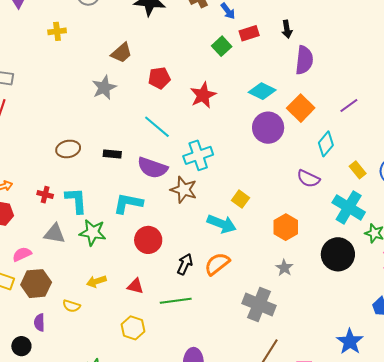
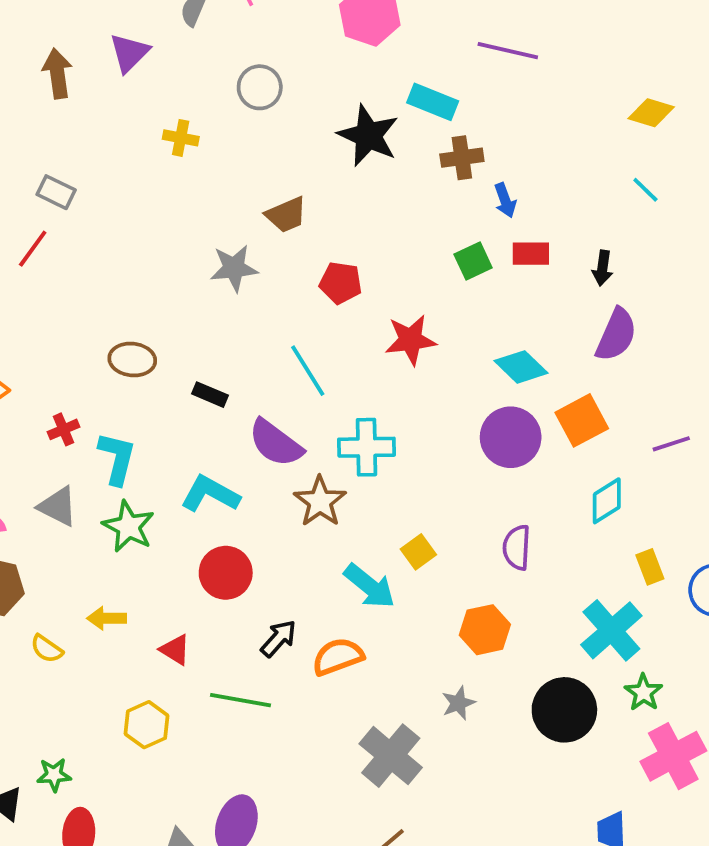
purple semicircle: (308, 179) -> (517, 547), moved, turned 50
red cross: (45, 195) -> (64, 429), turned 35

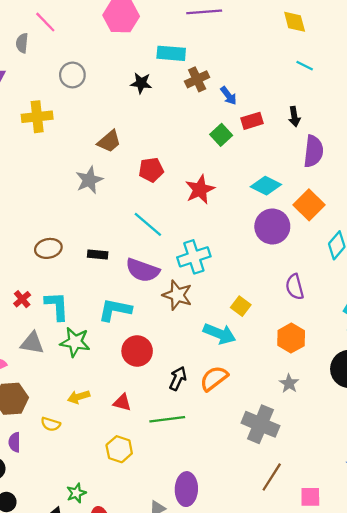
yellow diamond: (651, 113) -> (295, 22), turned 75
black star: (368, 136) -> (141, 83), size x0.6
yellow cross: (181, 138) -> (37, 117), size x1.5

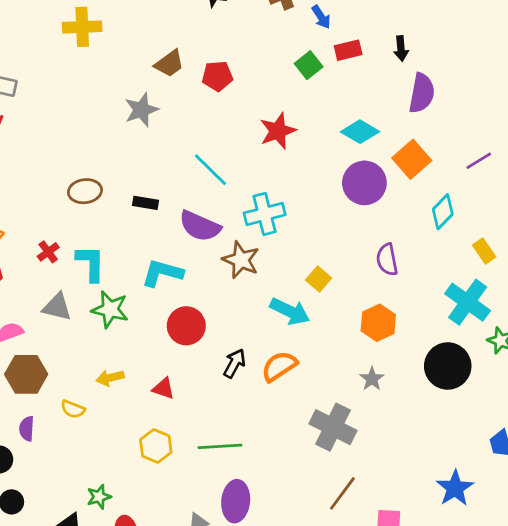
red pentagon: (151, 170) -> (217, 76), moved
green line: (167, 419) -> (220, 446), moved

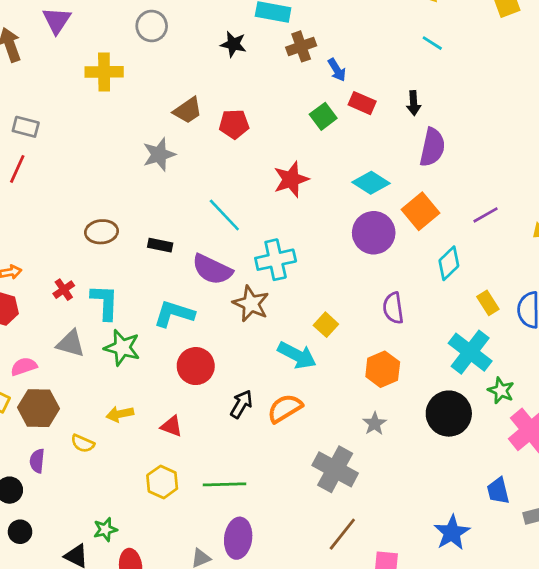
red rectangle: (348, 50) -> (362, 103), turned 35

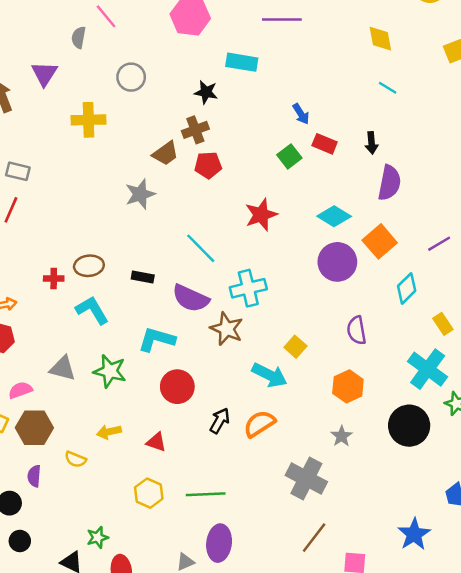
brown cross: (301, 46) -> (195, 130), moved
red cross: (64, 290) -> (54, 279), moved, turned 36
cyan L-shape: (105, 302) -> (92, 310), moved, turned -32

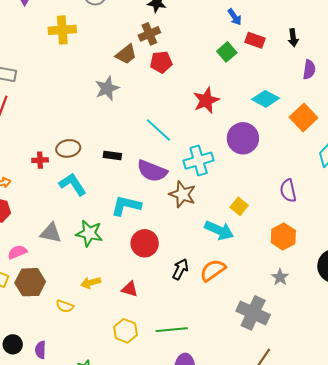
purple semicircle: (389, 183) -> (309, 70), size x0.7
purple circle: (337, 262) -> (243, 138), moved
purple semicircle: (34, 476) -> (40, 350), moved

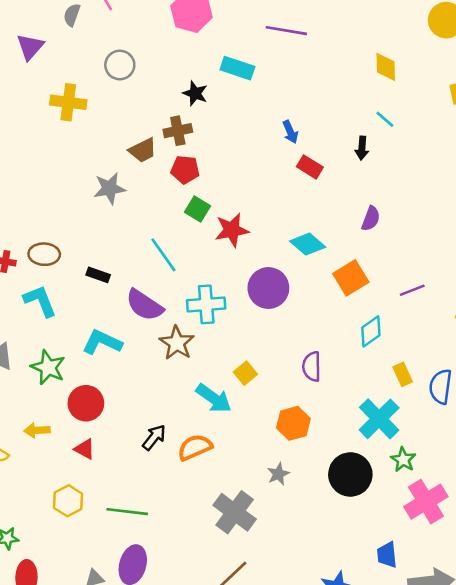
black arrow: (293, 38) -> (362, 148), moved
green square: (227, 52) -> (198, 209), moved, turned -30
red circle: (145, 243) -> (86, 403), moved

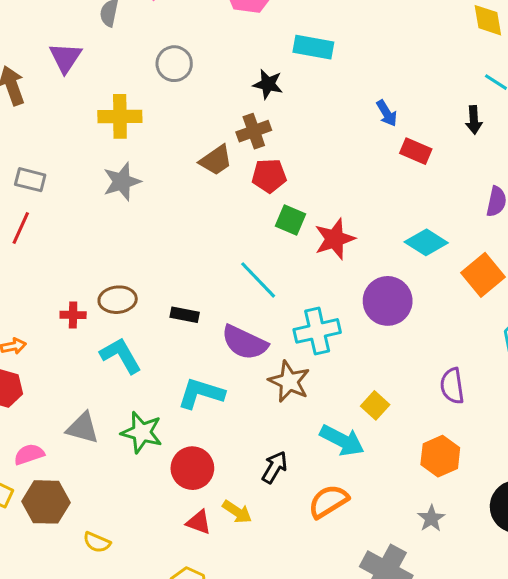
gray star: (109, 188) -> (122, 182), moved
yellow arrow: (37, 430) -> (237, 512), moved, turned -135
black arrow: (154, 437) -> (275, 467), moved

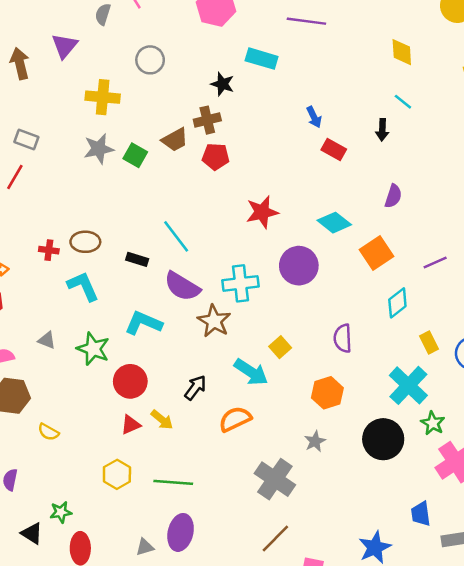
green square: (291, 220) -> (135, 155), moved
cyan line: (258, 280) -> (176, 236), moved
gray triangle: (83, 428) -> (47, 340), size x0.7
red triangle: (199, 522) -> (131, 425), turned -50

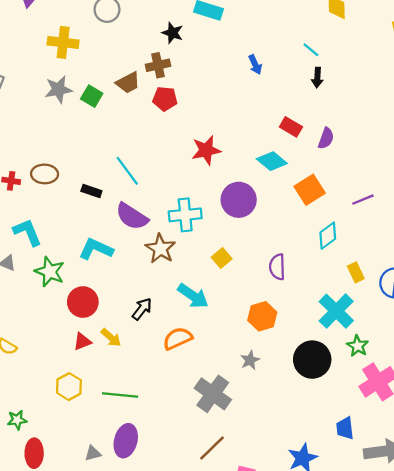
cyan line: (403, 102) -> (311, 50), moved
red rectangle: (334, 150) -> (291, 127), moved
cyan L-shape: (83, 286) -> (28, 232), moved
yellow square: (280, 347) -> (222, 258), moved

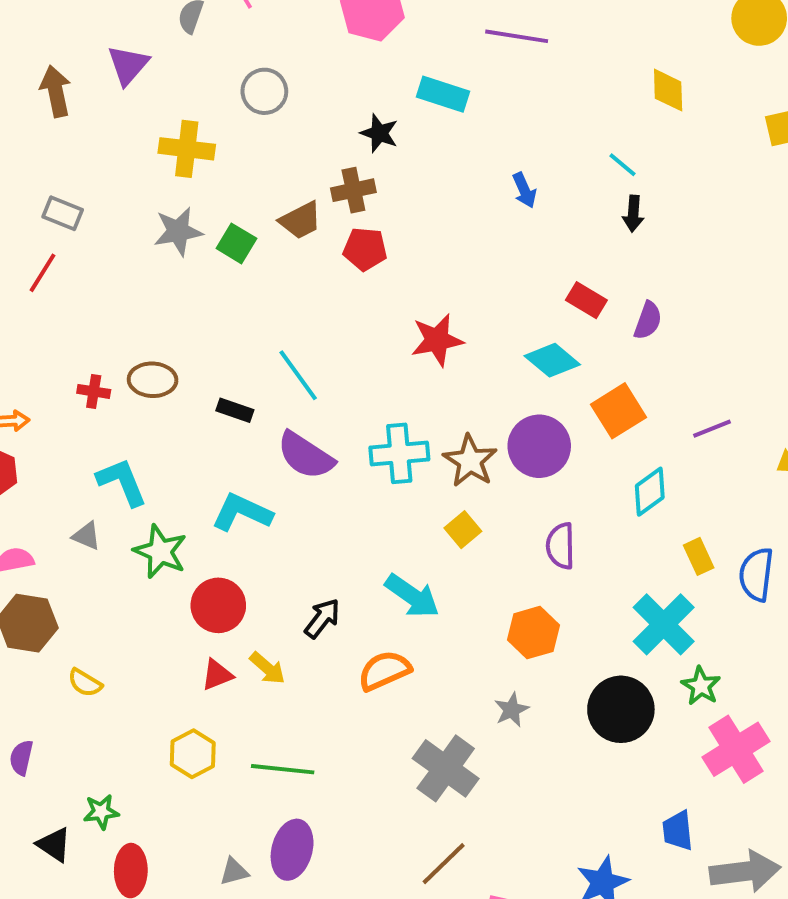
purple circle: (239, 200) -> (539, 446), moved
brown star: (160, 249) -> (470, 461), moved

